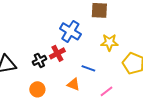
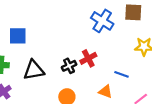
blue cross: (70, 31) -> (102, 21), moved

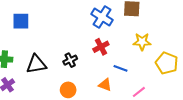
blue square: (18, 36) -> (21, 21), moved
red cross: (88, 58) -> (101, 47), moved

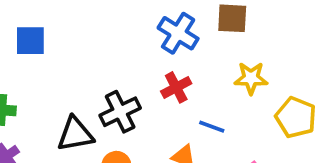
black cross: (70, 60) -> (120, 112), size x1.5
black triangle: (36, 64) -> (75, 134), moved

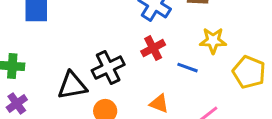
blue line: (212, 127) -> (188, 68), moved

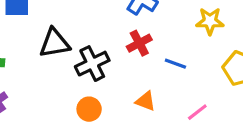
yellow star: (213, 41) -> (210, 21), moved
black triangle: (72, 85) -> (55, 43), moved

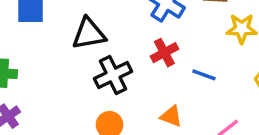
black triangle: (55, 43) -> (89, 34), moved

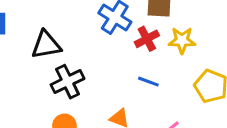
red cross: (164, 53) -> (147, 39), moved

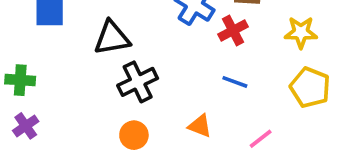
yellow star: (182, 40) -> (301, 32), moved

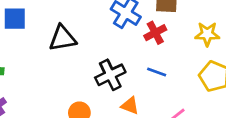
black cross: (138, 82) -> (110, 75), moved

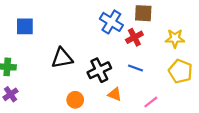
black triangle: (63, 38) -> (62, 58), moved

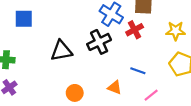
blue line: (135, 68) -> (138, 71), moved
black cross: (99, 70) -> (99, 42), moved

